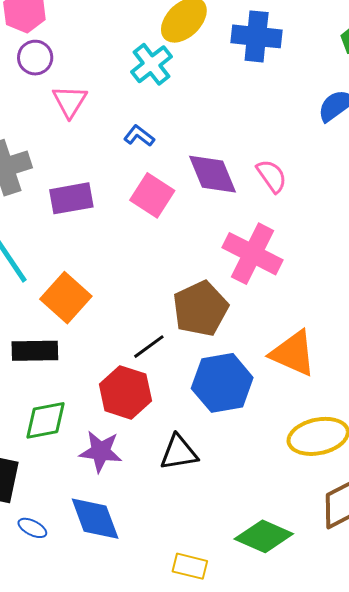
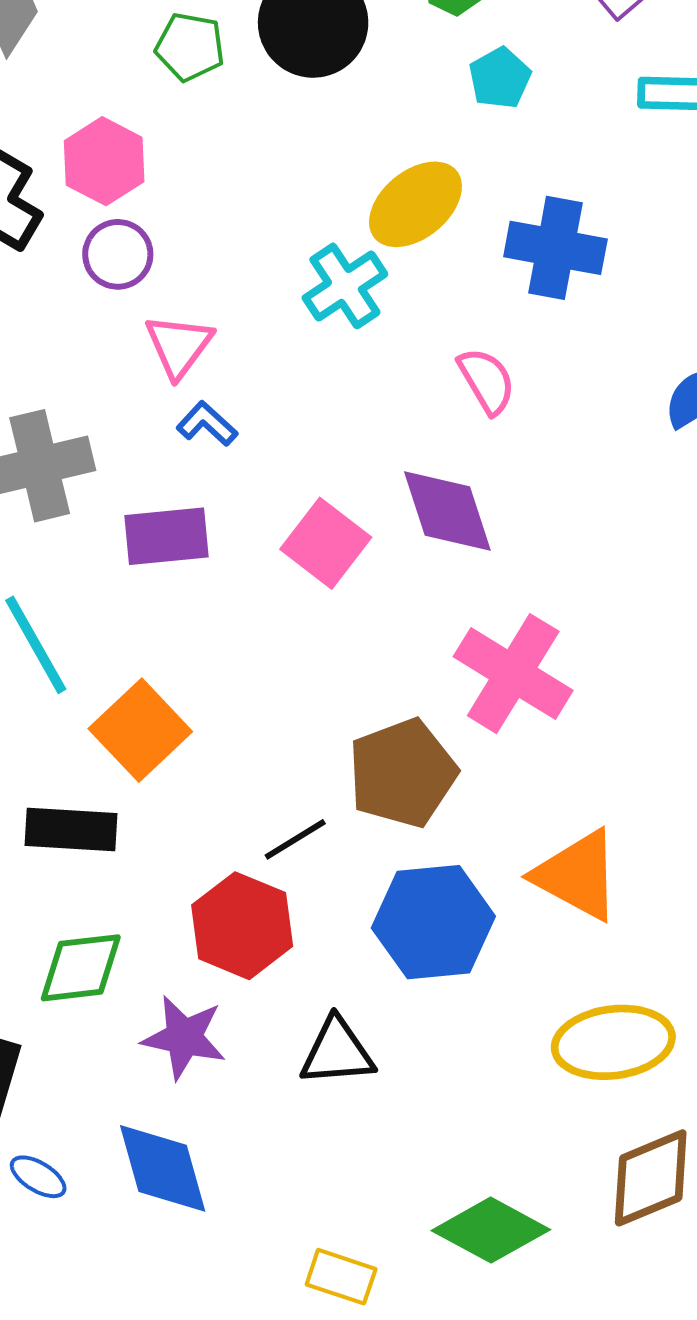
blue L-shape: (139, 136) -> (207, 424), moved
pink semicircle: (272, 176) -> (487, 381), moved

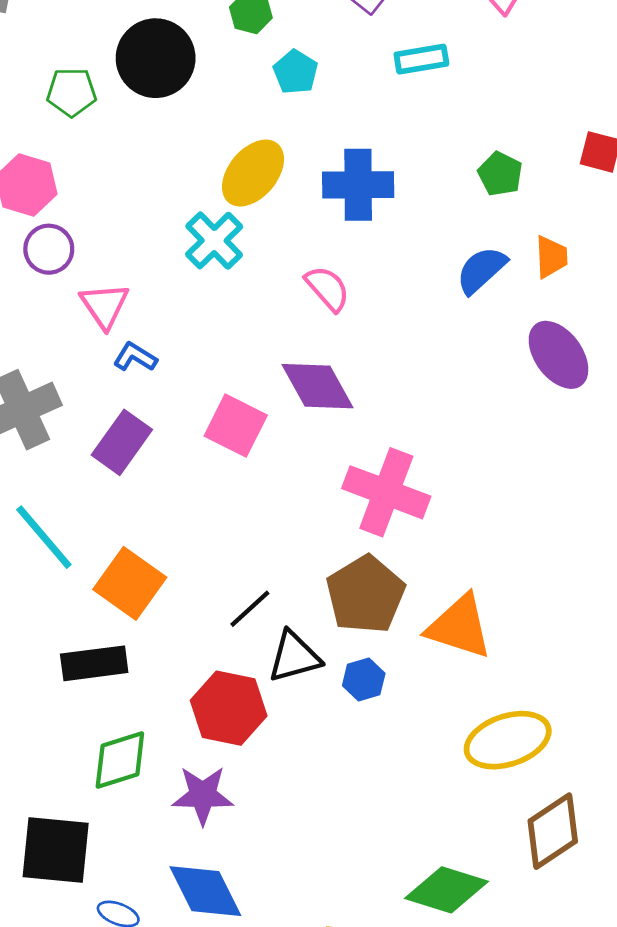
purple rectangle: (167, 536) -> (122, 442), turned -38
brown pentagon: (402, 773) -> (366, 595), moved
black line: (295, 839) -> (250, 609), moved
blue hexagon: (433, 922) -> (364, 680), size x0.5
black triangle: (337, 1052) -> (294, 657), moved

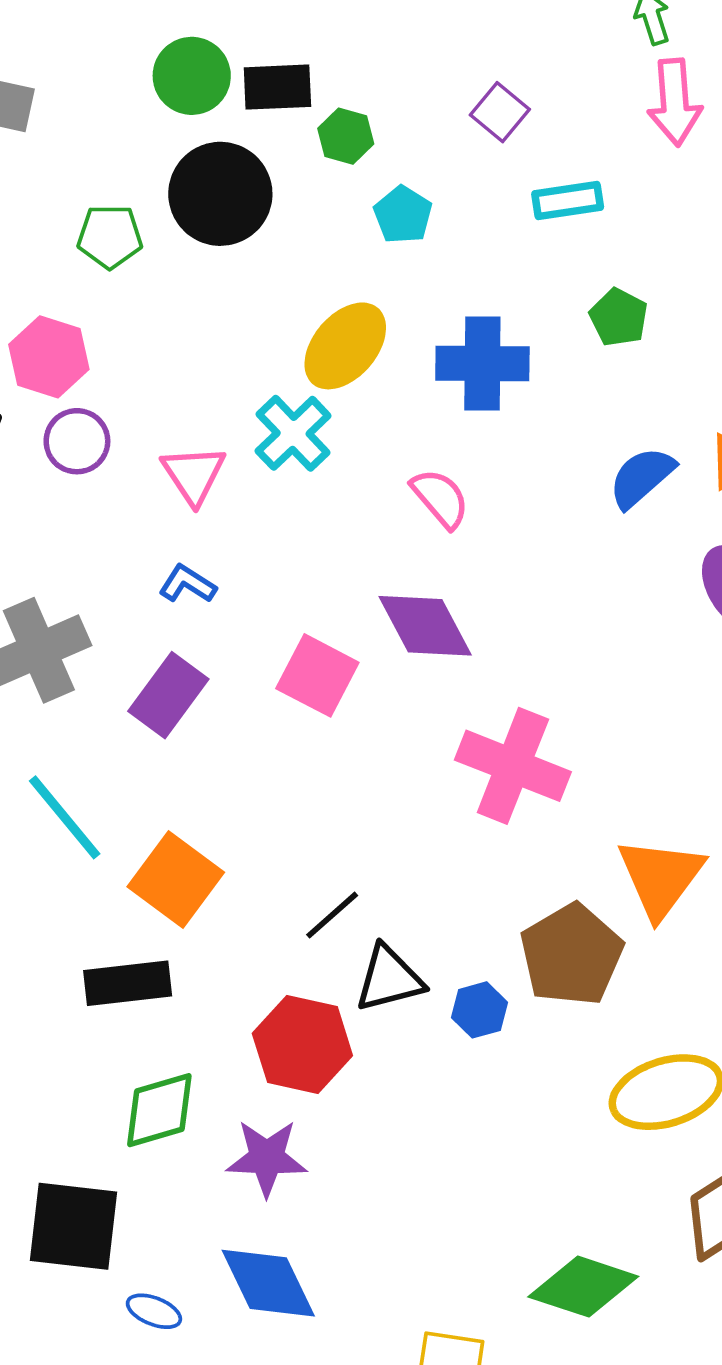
green pentagon: (500, 174) -> (619, 317), moved
pink triangle: (105, 306) -> (194, 475), moved
brown pentagon: (366, 595) -> (571, 955), moved
orange triangle: (459, 627) -> (661, 877), moved, turned 48

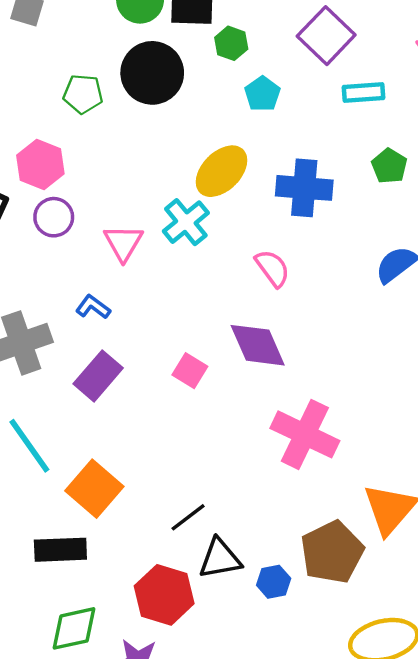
purple square: (500, 112) -> (326, 36), size x1.6
blue L-shape: (187, 584) -> (93, 307), moved
pink square: (317, 675) -> (190, 371), size x0.7

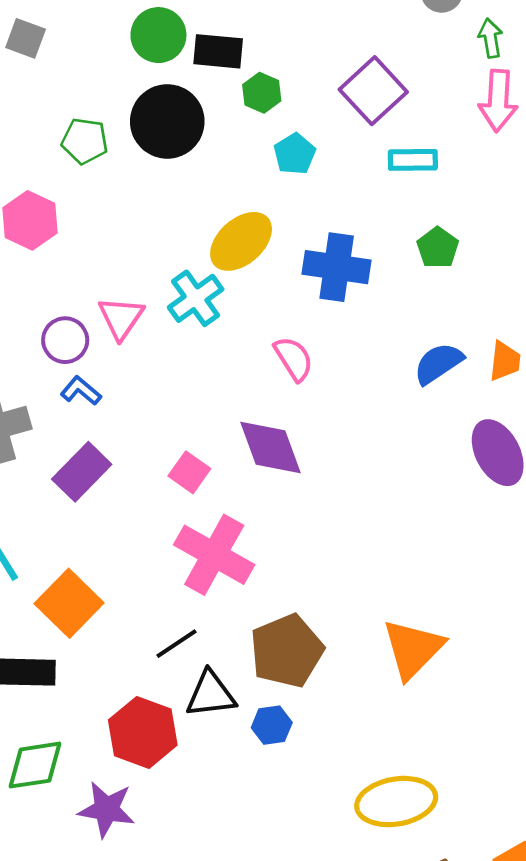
purple circle: (54, 217) -> (65, 340), moved
pink cross: (305, 434) -> (214, 555), moved
brown pentagon: (332, 552) -> (287, 651), moved

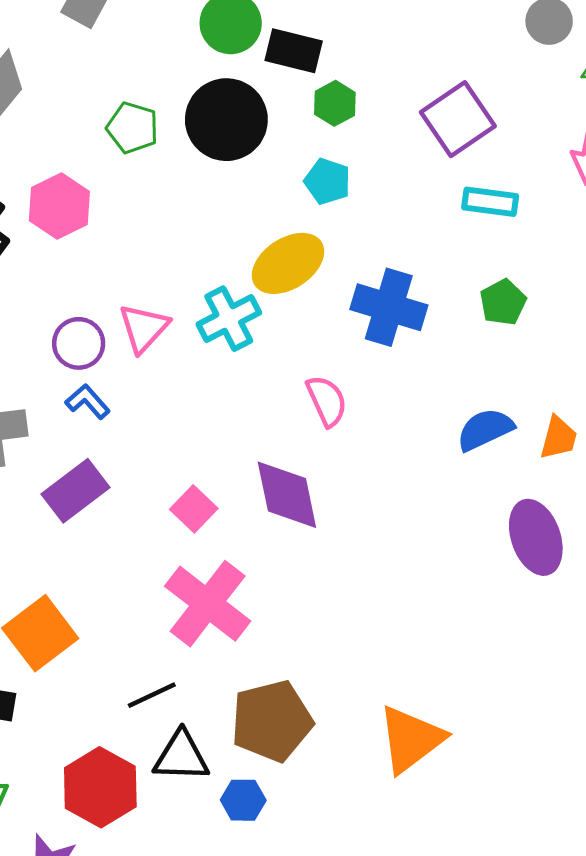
cyan pentagon: (295, 154) -> (327, 181), moved, turned -30

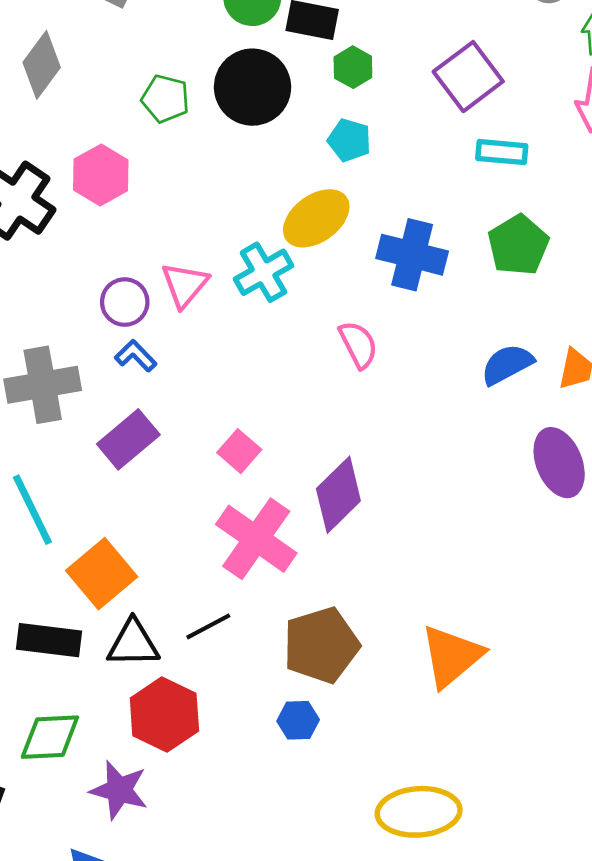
green pentagon: (503, 302) -> (518, 245), size x1.4
purple diamond: (287, 495) -> (338, 495), moved, turned 60
black triangle: (181, 756) -> (133, 643), moved

